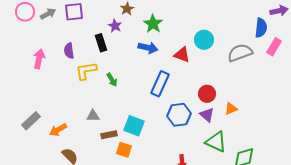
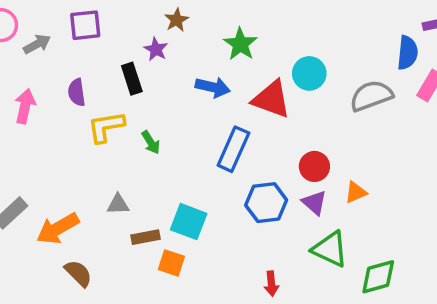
gray arrow: (48, 14) -> (37, 44), moved
green star: (153, 24) -> (240, 44), moved
red triangle: (182, 55) -> (271, 99), size x1.4
orange arrow: (58, 130) -> (58, 228), size x1.4

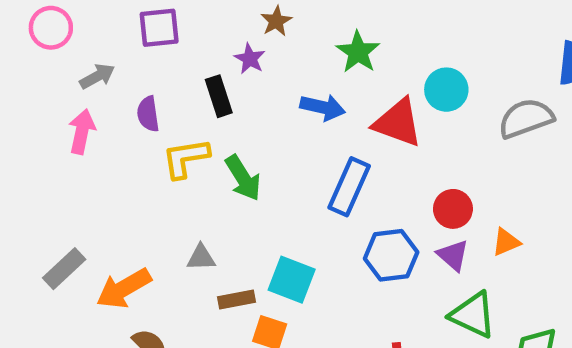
gray arrow: (37, 44) -> (97, 76), moved
green arrow: (151, 142) -> (243, 178), size x1.5

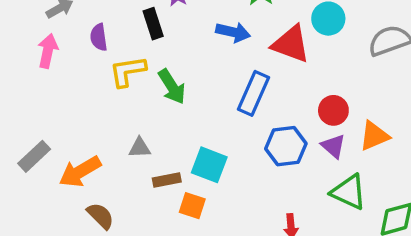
orange triangle: (506, 242) -> (374, 136), size x1.4

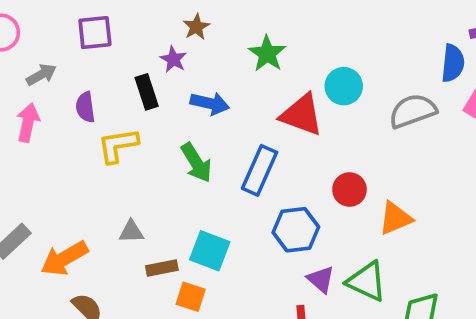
blue arrow: (233, 32) -> (210, 103), moved
green arrow: (172, 87) -> (196, 163), moved
purple triangle: (333, 146) -> (321, 279), moved

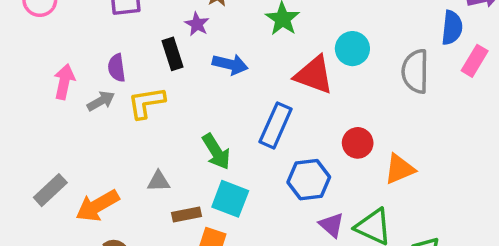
gray arrow: (41, 75) -> (101, 101), moved
gray semicircle: (413, 111) -> (415, 71), turned -69
green arrow: (196, 163) -> (216, 152), moved

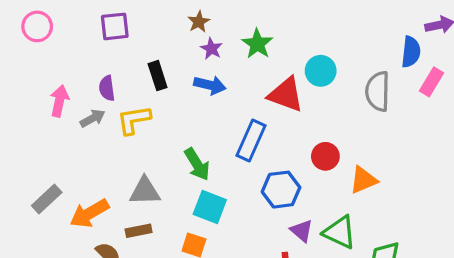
purple star: (197, 24) -> (211, 49), moved
gray triangle: (159, 181) -> (145, 191), size x1.5
brown rectangle: (186, 214) -> (139, 231), moved

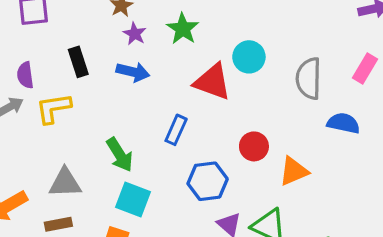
blue semicircle: (411, 52) -> (343, 123), moved, turned -84
blue rectangle: (251, 140) -> (176, 130), size x0.7

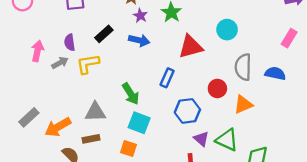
cyan circle: (249, 57) -> (227, 30), moved
black rectangle: (78, 62) -> (104, 34), turned 66
gray semicircle: (309, 78) -> (243, 67), moved
red triangle: (213, 82) -> (191, 47), turned -35

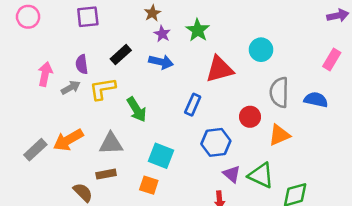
green arrow: (131, 94) -> (137, 109), moved
orange arrow: (58, 127) -> (68, 140), moved

